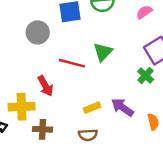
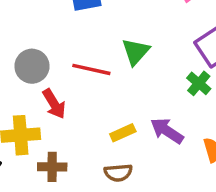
gray circle: (38, 32) -> (32, 66), moved

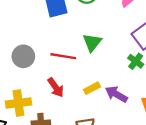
red arrow: (54, 104) -> (56, 87), moved
yellow rectangle: (123, 133) -> (92, 88), moved

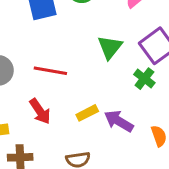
green triangle: (92, 42) -> (110, 47), moved

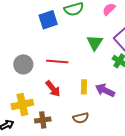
yellow rectangle: (87, 113) -> (84, 87), turned -56

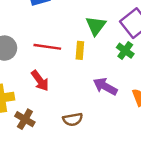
yellow rectangle: (84, 87) -> (80, 50), moved
brown cross: (43, 120) -> (25, 119), turned 35

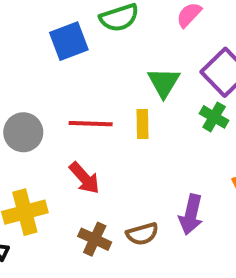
purple arrow: (105, 86) -> (191, 214), moved, turned -100
brown cross: (25, 119) -> (95, 239), moved

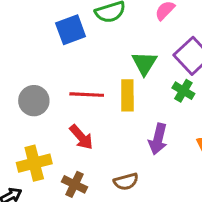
yellow rectangle: (143, 124) -> (127, 95), size x1.4
purple arrow: (191, 214) -> (158, 139), moved
brown cross: (95, 239) -> (75, 184), moved

